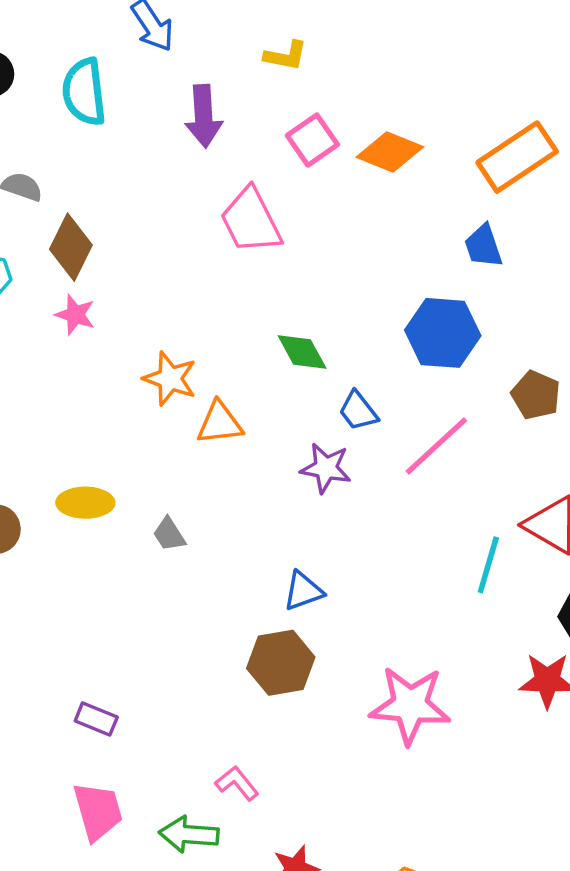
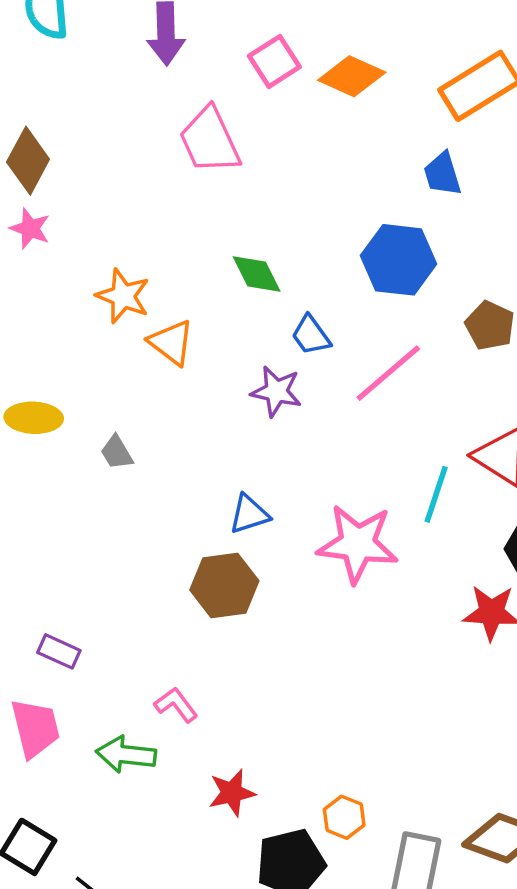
orange triangle: (220, 423) -> (171, 343), turned 42
pink star: (410, 705) -> (358, 544), moved
purple rectangle: (96, 719) -> (59, 651), moved

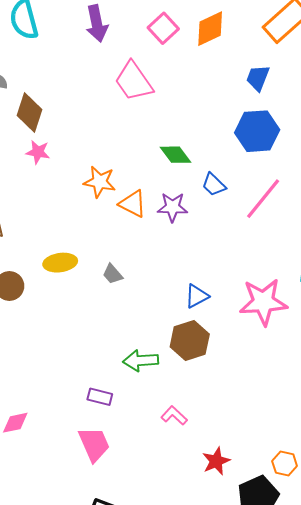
orange diamond: (352, 76) -> (210, 29), turned -39
blue trapezoid: (442, 174) -> (258, 78), moved, turned 48
purple star: (276, 391) -> (172, 207), moved
green arrow: (126, 755) -> (141, 361), moved

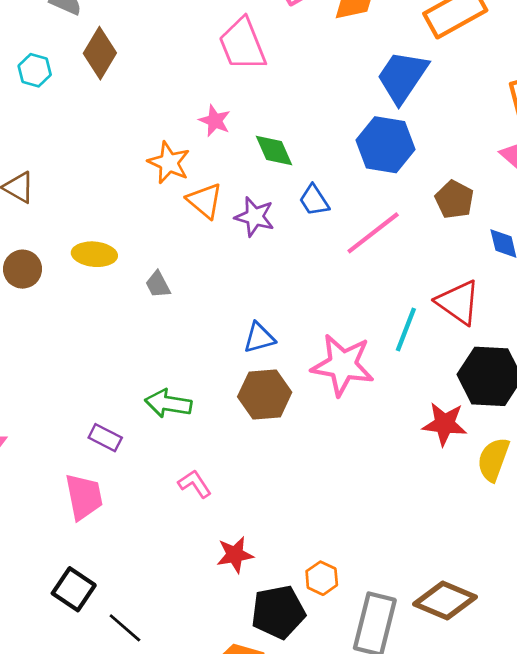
blue trapezoid: (258, 78) -> (402, 77), size x1.6
pink star: (38, 152) -> (215, 121), moved
brown hexagon: (190, 340) -> (265, 395), moved

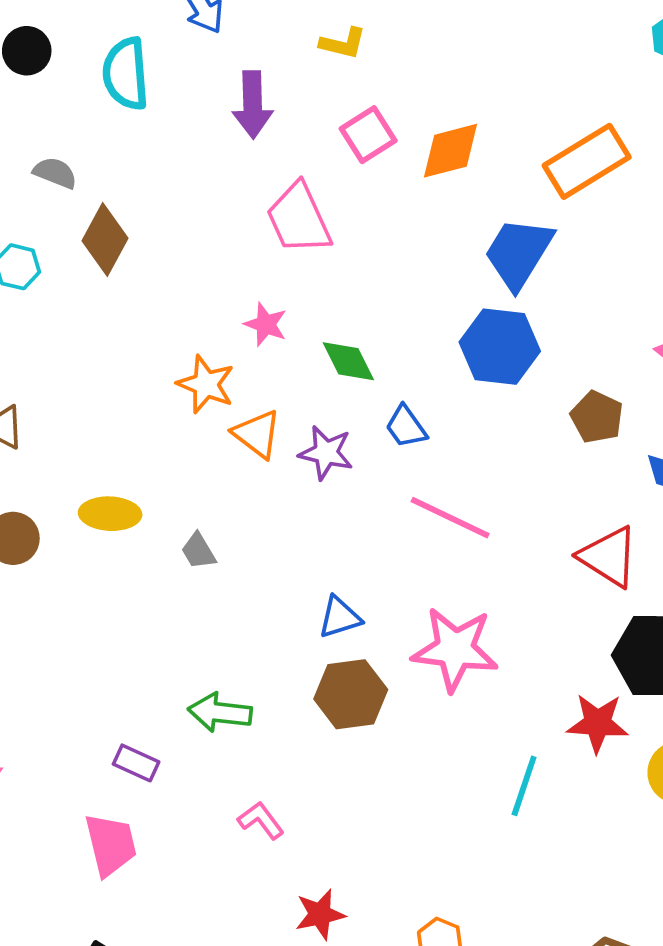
pink line: (373, 233) -> (450, 518), moved, turned 66
cyan line: (406, 329) -> (524, 786), moved

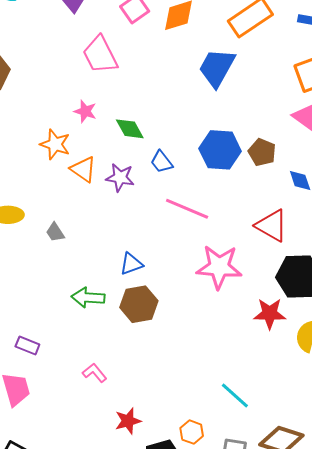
blue hexagon: (500, 347) -> (220, 150), moved
pink star: (455, 649) -> (219, 267), moved
green arrow: (220, 712) -> (88, 298), moved
cyan line: (524, 786) -> (235, 395), moved, turned -64

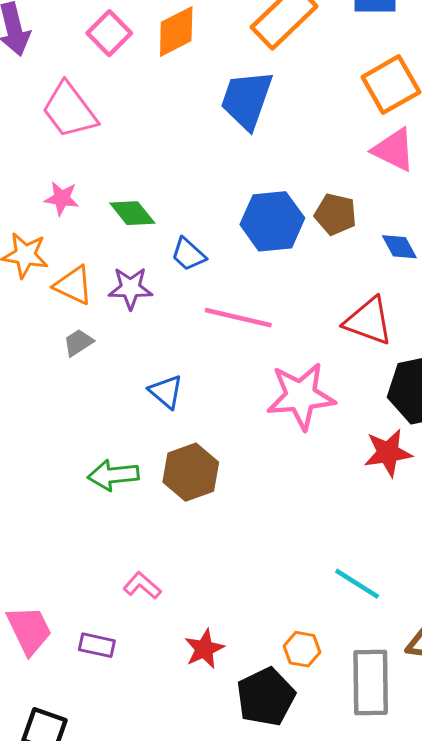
gray trapezoid: (55, 232) -> (78, 343), moved, turned 100
blue triangle: (131, 264) -> (166, 392), moved, turned -50
purple rectangle: (27, 346) -> (97, 645), moved

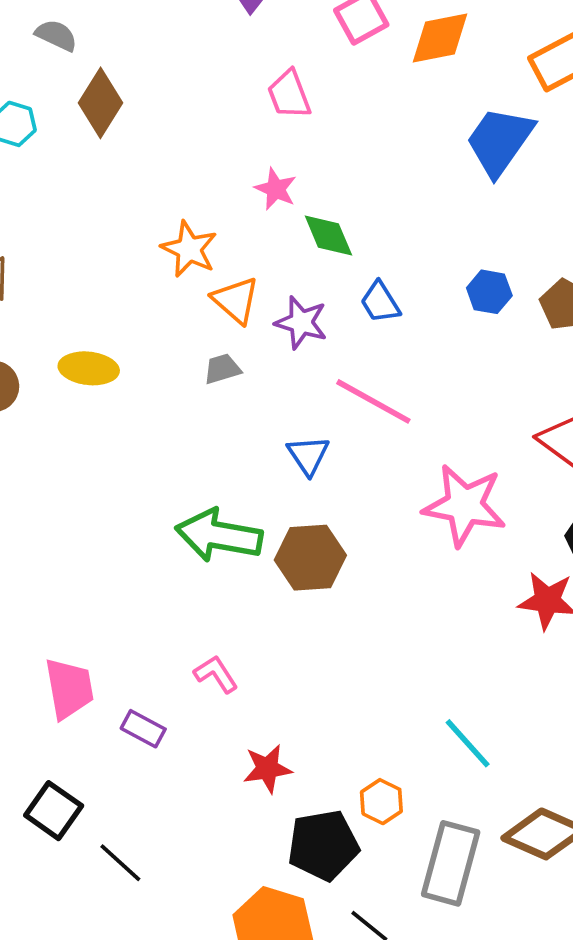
pink trapezoid: (69, 110) -> (289, 94), size x0.7
pink star: (62, 198) -> (276, 189), moved
blue hexagon: (272, 221) -> (489, 292), size x0.6
pink line: (238, 318) -> (373, 401), moved
green arrow: (113, 475) -> (219, 535), size x1.4

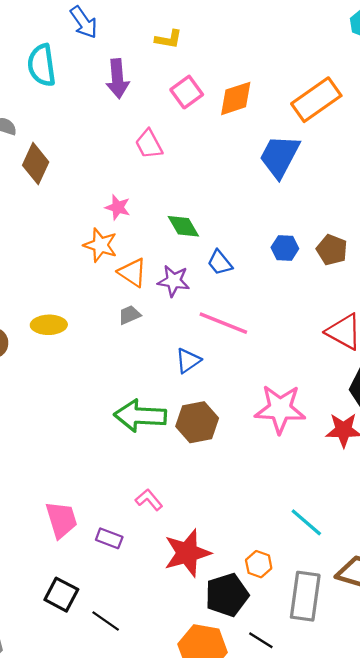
pink star: (276, 189) -> (118, 207), moved
blue triangle: (308, 455) -> (188, 361), turned 36
pink star: (464, 505) -> (280, 409), moved
red star: (267, 769) -> (187, 553), size x1.6

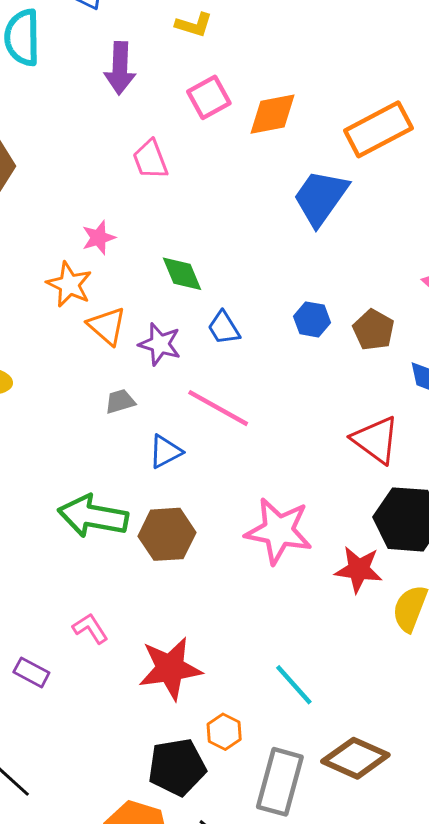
pink star: (118, 207) -> (99, 238), turned 30
gray trapezoid: (129, 315) -> (120, 401), moved
red star: (187, 553) -> (170, 668), moved

